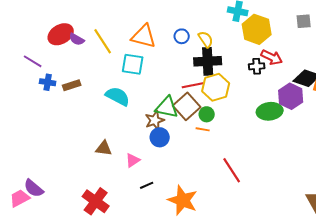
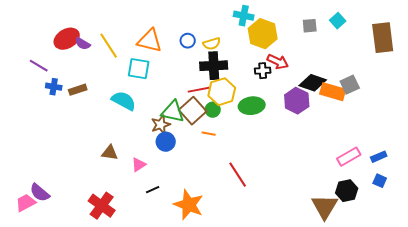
yellow semicircle: (206, 39) -> (212, 44), turned 108
green ellipse: (270, 111) -> (252, 106), moved
green circle: (207, 114) -> (213, 110), moved

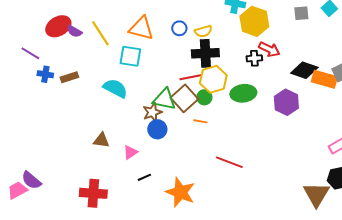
purple hexagon: (297, 101) -> (286, 102), moved
red line: (238, 175) -> (229, 162), turned -36
red cross: (102, 206) -> (93, 193), turned -32

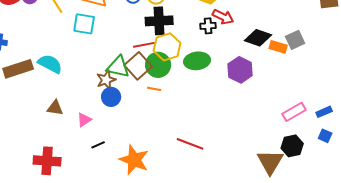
brown rectangle: (69, 77) -> (18, 69), moved, size x1.6
orange rectangle: (324, 79) -> (278, 47), size x0.7
cyan semicircle: (115, 88) -> (50, 64), moved
green circle: (204, 97) -> (158, 65), size x1.6
red line: (229, 162) -> (190, 144), moved

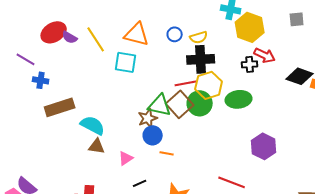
cyan semicircle: (50, 64) -> (93, 125), moved
purple hexagon: (240, 70) -> (264, 146), moved
orange line: (154, 89) -> (167, 153), moved

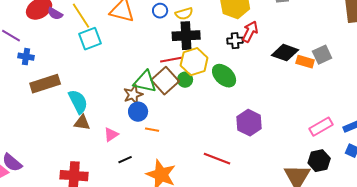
red arrow: (265, 55) -> (250, 32), turned -90
cyan square: (126, 62) -> (90, 39), moved, turned -30
green ellipse: (239, 99) -> (224, 76), turned 50
green circle: (200, 103) -> (185, 80), size x0.6
cyan semicircle: (93, 125) -> (78, 102), turned 35

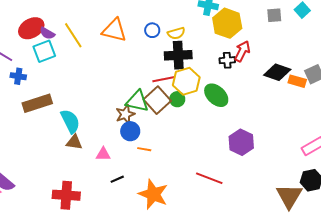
cyan square: (90, 39) -> (44, 51), moved
pink triangle: (111, 135) -> (103, 154), turned 35

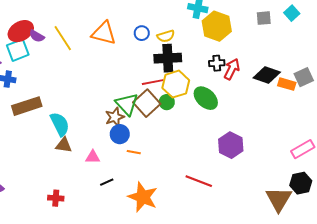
cyan square: (44, 51) -> (18, 50), moved
red arrow: (242, 51) -> (232, 69), moved
green triangle: (137, 101) -> (127, 104), turned 35
red cross: (66, 195) -> (56, 198), size x0.6

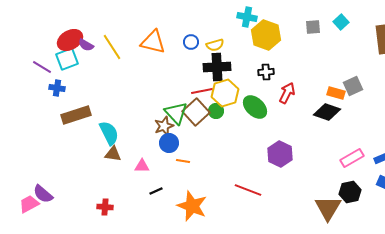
red arrow: (232, 69) -> (287, 93), moved
black diamond: (267, 75) -> (327, 112), moved

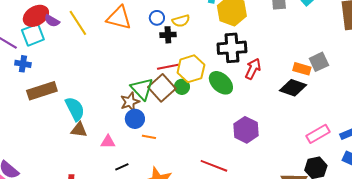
black cross: (217, 67) -> (168, 35), moved, size x0.6
black cross: (266, 72) -> (232, 48), size x1.8

